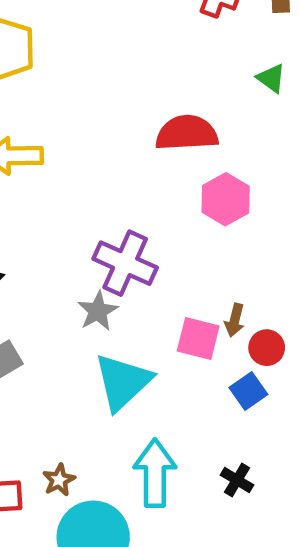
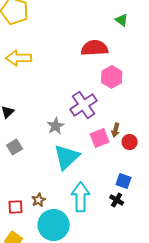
green triangle: (271, 78) -> (122, 20), moved
purple cross: (125, 263) -> (84, 105), moved, turned 32
pink square: (198, 338) -> (100, 138), turned -36
blue square: (248, 391) -> (124, 181), moved, turned -35

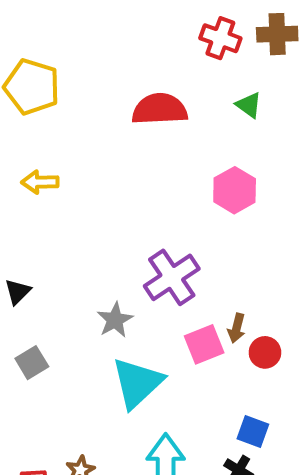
red semicircle: (95, 48) -> (160, 109), moved
yellow arrow: (19, 58) -> (40, 182), size x0.7
pink hexagon: (112, 77) -> (235, 190), moved

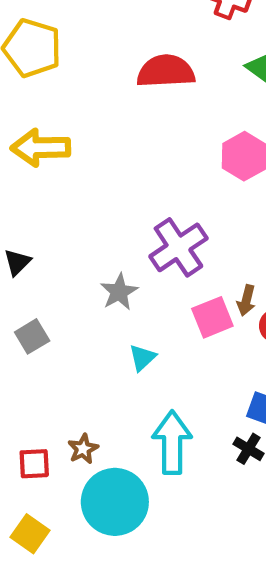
yellow arrow: (40, 182) -> (41, 148), size x1.5
cyan triangle: (137, 383) -> (142, 358), size x0.5

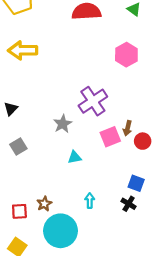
cyan triangle: (142, 358) -> (75, 157), turned 32
cyan arrow: (172, 442) -> (90, 201), size x0.5

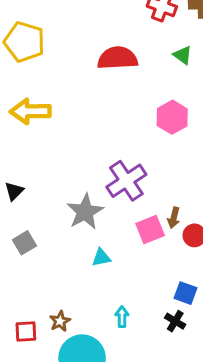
gray star: (63, 124) -> (85, 212), size x1.4

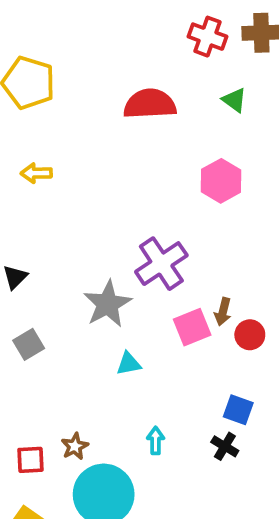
yellow arrow: (30, 111) -> (36, 173), size x0.6

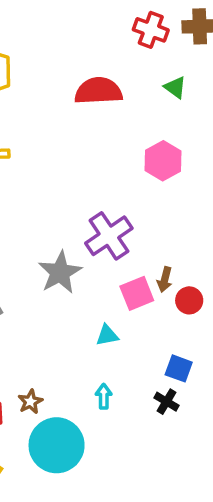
cyan triangle: (129, 364) -> (107, 335), moved

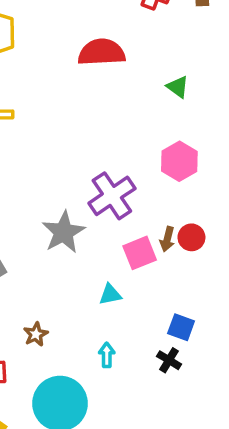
green triangle: (175, 87) -> (178, 87), moved
pink hexagon: (163, 161) -> (179, 161), moved
red circle: (189, 300) -> (191, 237), moved
brown star: (30, 402) -> (36, 334), moved

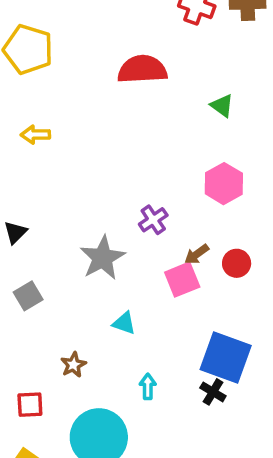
purple cross: (112, 196) -> (153, 220), size x0.6
brown arrow: (167, 239) -> (197, 254), moved, turned 40
cyan triangle: (110, 294) -> (124, 323), moved, turned 30
blue square: (181, 327) -> (226, 358), size x1.8

